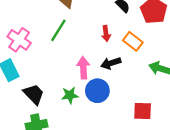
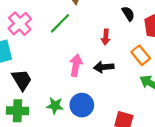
orange rectangle: (133, 41) -> (141, 55), moved
blue circle: (97, 91) -> (82, 105), moved
green star: (70, 95) -> (55, 106), moved

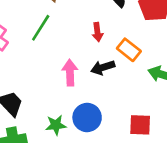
orange rectangle: (141, 55) -> (129, 50), moved

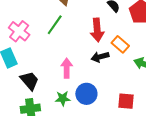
red arrow: (97, 32) -> (97, 30), size x1.6
pink arrow: (70, 73) -> (67, 68), moved

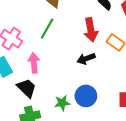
black arrow: (100, 57) -> (86, 59), moved
pink arrow: (67, 68) -> (34, 63), moved

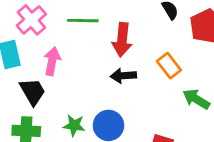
green line: (47, 29) -> (83, 21), turned 45
red arrow: (91, 30) -> (122, 40), moved

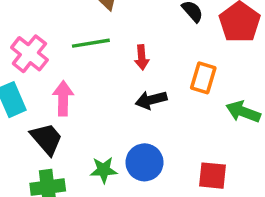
red arrow: (122, 40) -> (142, 57), size x0.6
orange rectangle: (169, 66) -> (203, 78), turned 65

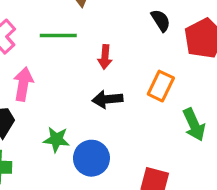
green arrow: (243, 112) -> (194, 125), turned -144
green star: (104, 170) -> (56, 140), moved

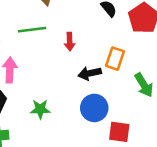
black arrow: (107, 99) -> (90, 73), moved
blue circle: (91, 158) -> (94, 108), moved

